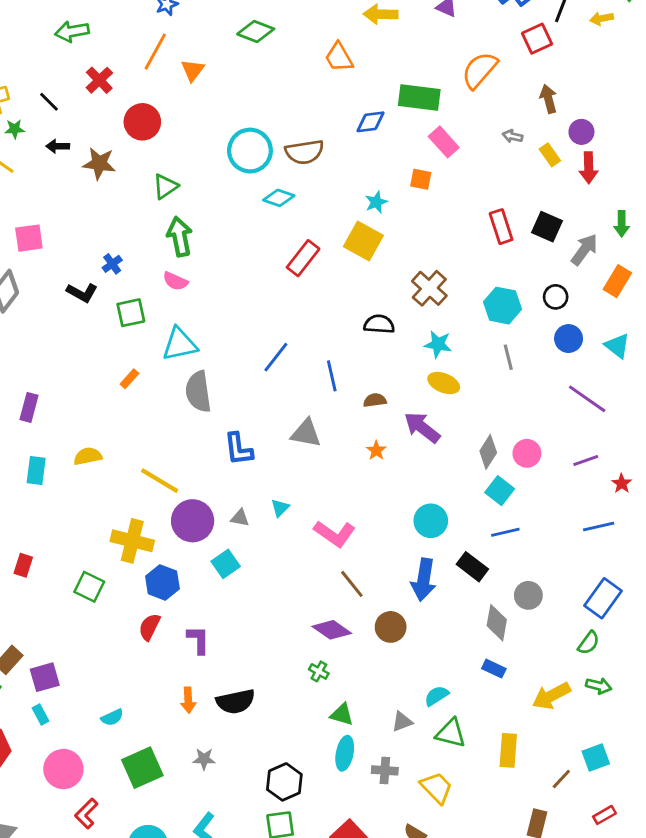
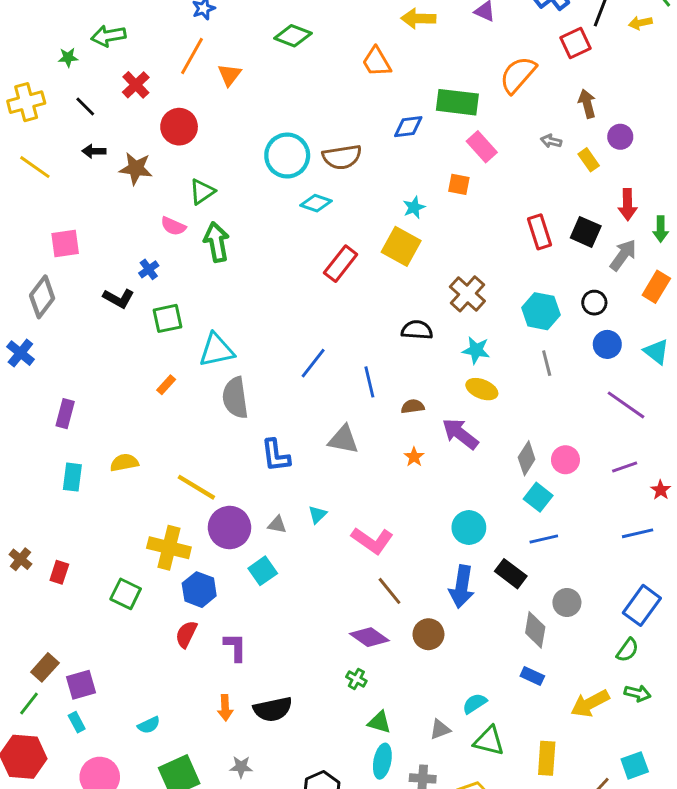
green star: (15, 129) -> (68, 57), moved
red arrow: (589, 168) -> (627, 205), moved
pink semicircle: (175, 281) -> (173, 226), moved

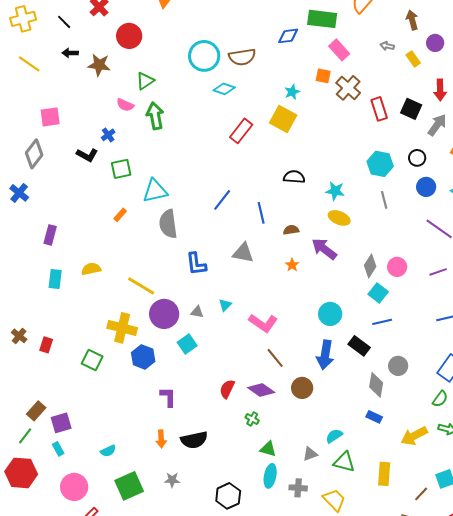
brown cross: (467, 294) -> (348, 88), moved
red semicircle: (186, 634) -> (227, 389), moved

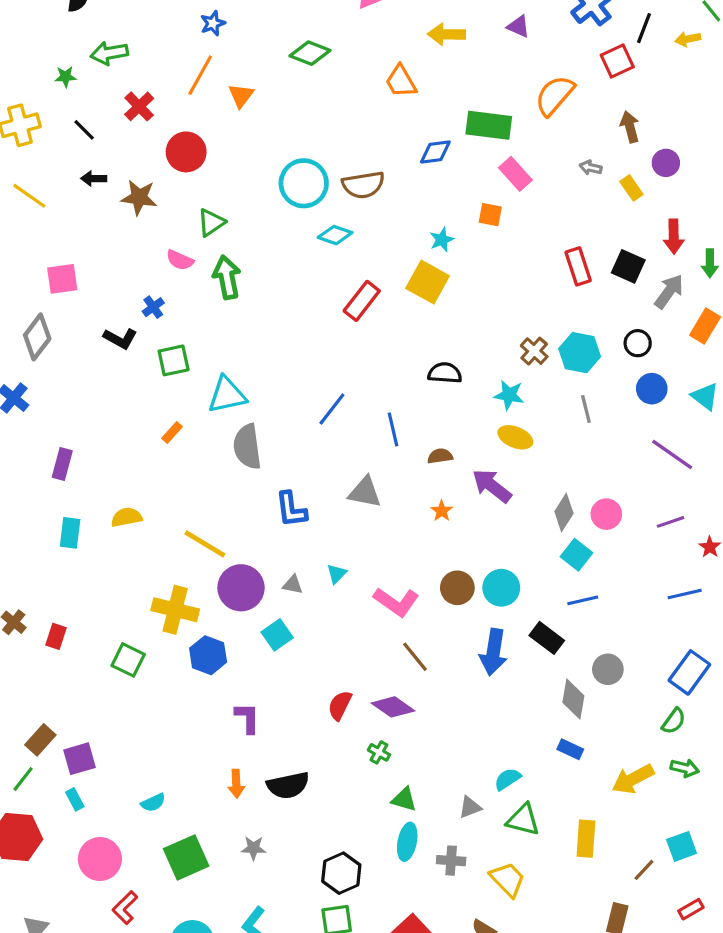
brown cross: (348, 88) -> (534, 351), moved, size x0.7
brown circle: (302, 388) -> (457, 588), moved

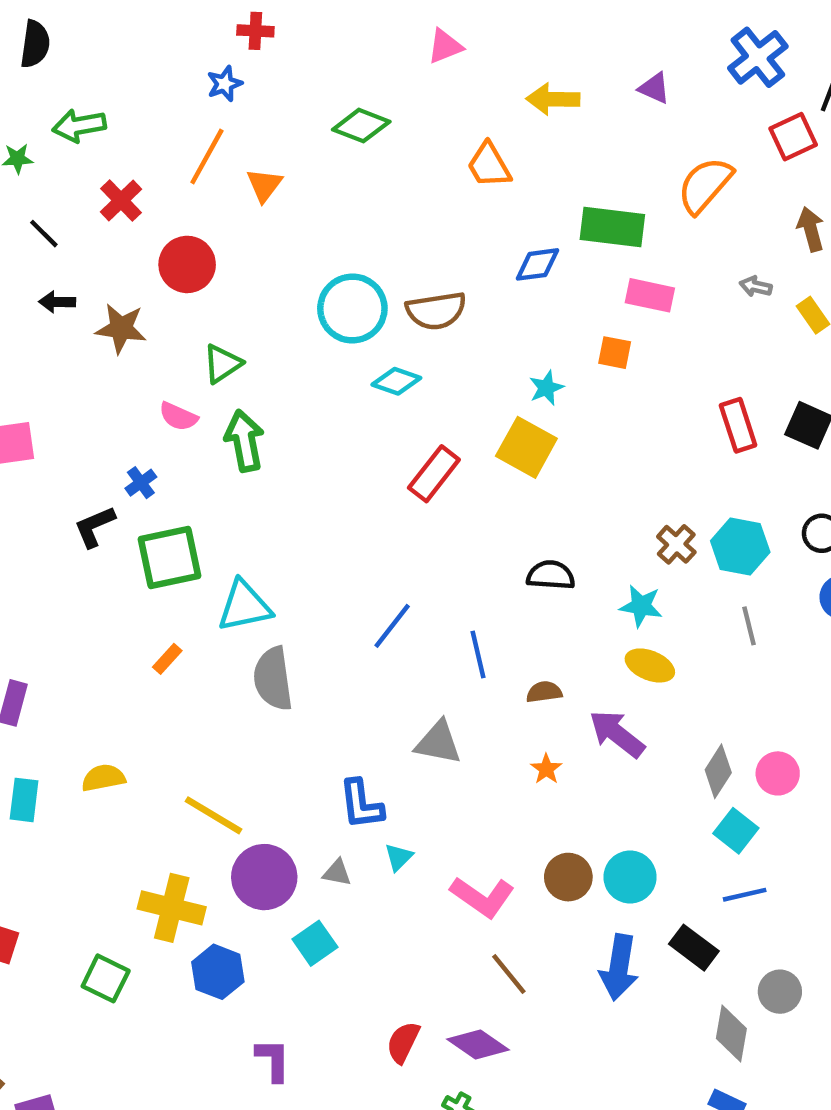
pink rectangle: (515, 174) -> (650, 295), turned -36
black L-shape: (120, 338) -> (95, 527), turned 128
green square: (174, 360) -> (169, 558), size x1.4
blue L-shape: (291, 509) -> (361, 804), moved

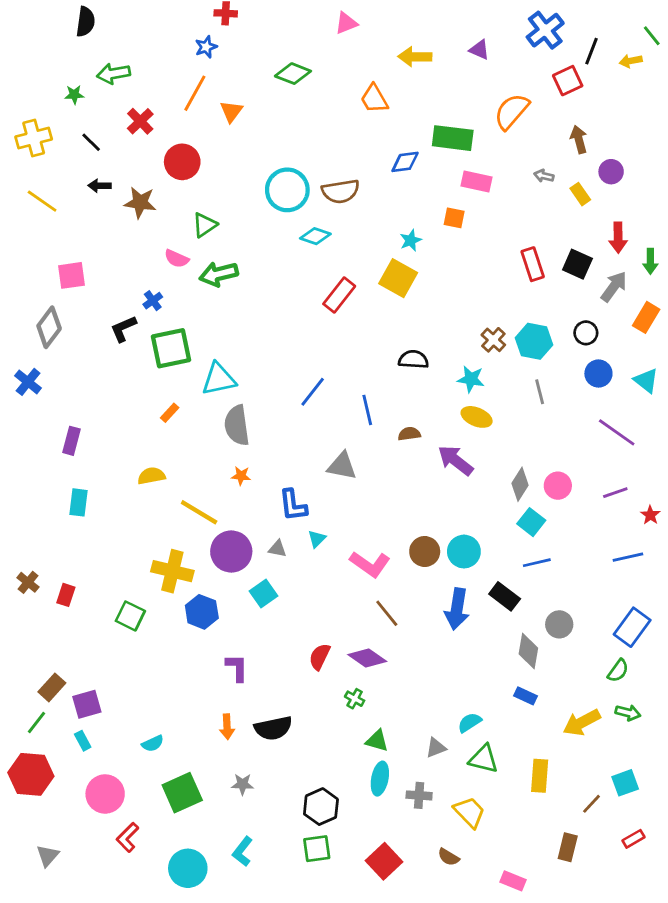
green arrow: (244, 441) -> (219, 274), turned -93
orange star: (546, 769) -> (241, 476), moved, turned -30
yellow semicircle: (103, 778) -> (151, 476), moved

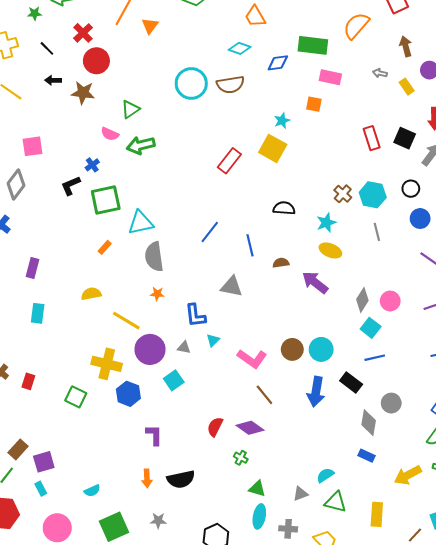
red circle: (182, 162) -> (96, 61), moved
cyan diamond: (315, 236) -> (240, 48), moved
cyan star: (471, 379) -> (326, 223), turned -30

